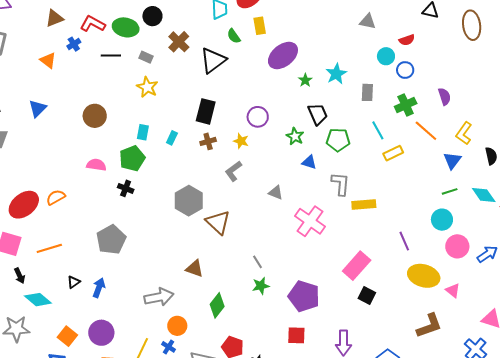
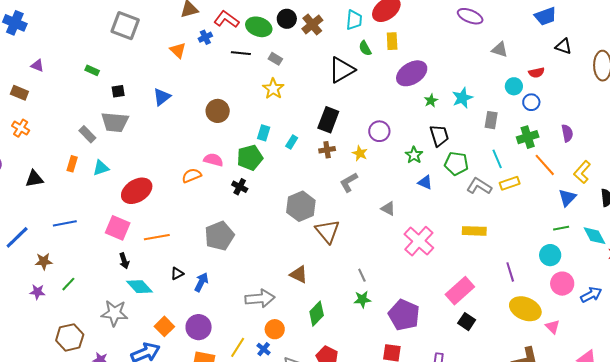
brown cross: (179, 42) -> (312, 25), moved
gray L-shape: (341, 184) -> (479, 186), moved, turned -70
orange semicircle: (56, 197) -> (192, 176), moved

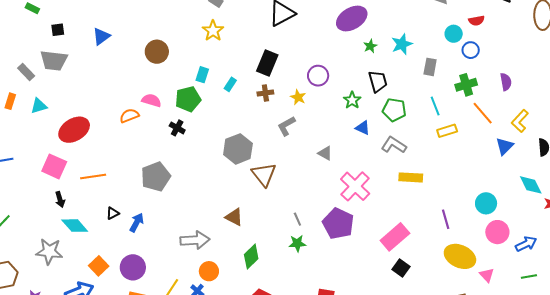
gray L-shape: (479, 186) -> (394, 145), moved
green line: (561, 228) -> (529, 276), moved
purple pentagon: (404, 315) -> (338, 223), moved

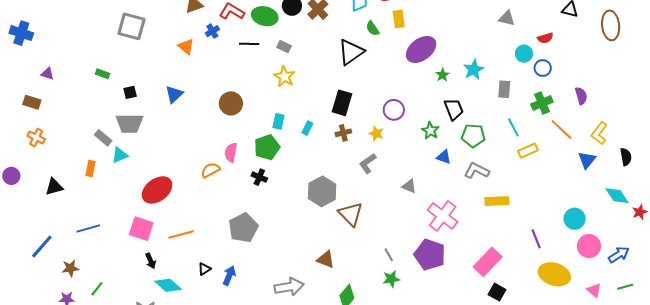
pink semicircle: (151, 100) -> (231, 152), turned -90
cyan triangle: (39, 106) -> (120, 155), moved
pink triangle: (487, 275) -> (594, 290), moved

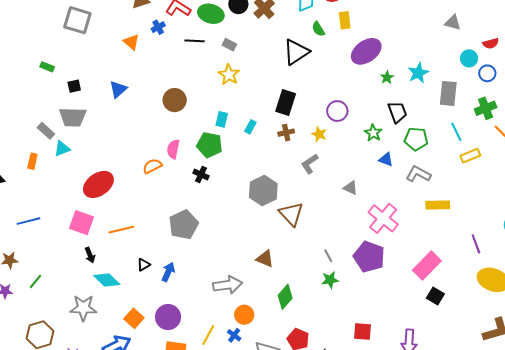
gray rectangle: (504, 89) -> (448, 93), size x1.4
green pentagon: (267, 147) -> (209, 145), turned 30

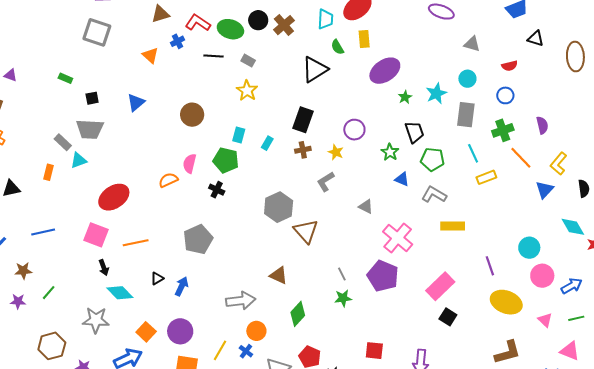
cyan circle: (469, 58) -> (467, 79), moved

